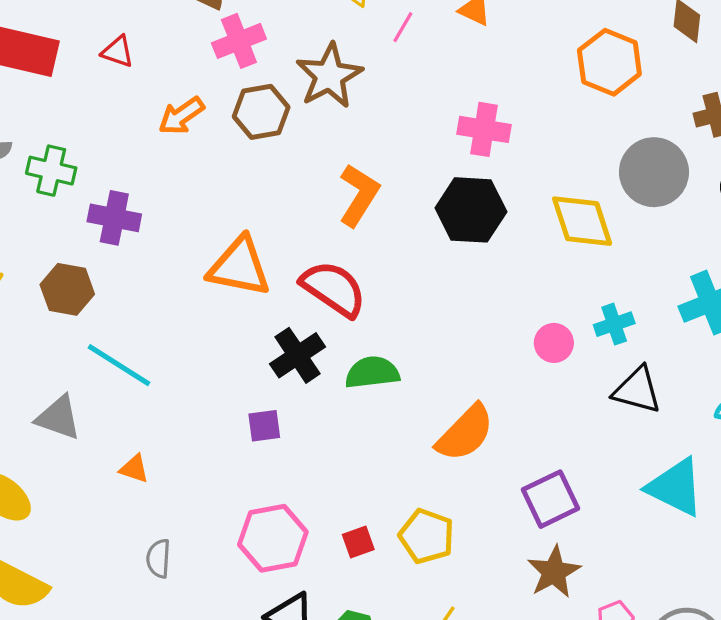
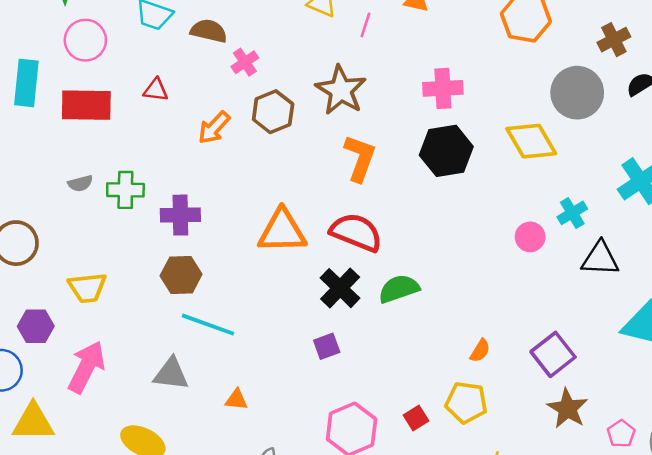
pink cross: (239, 41) -> (245, 62), size x0.7
brown star: (329, 76) -> (341, 90), moved
brown hexagon: (67, 289) -> (181, 275), moved
orange semicircle: (465, 433) -> (480, 351), moved, size x0.5

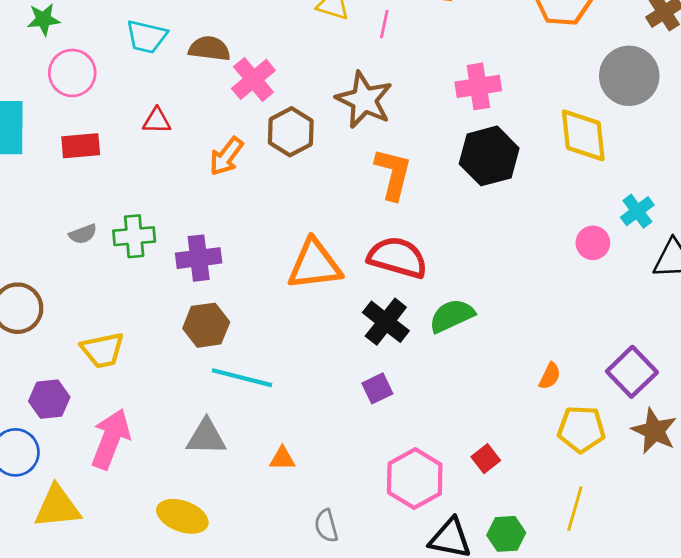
pink cross: (245, 62) -> (253, 79), size x1.4
red rectangle: (86, 105) -> (81, 146), size x0.7
yellow diamond: (531, 141) -> (583, 135), turned 30
yellow pentagon: (466, 403) -> (581, 429), moved

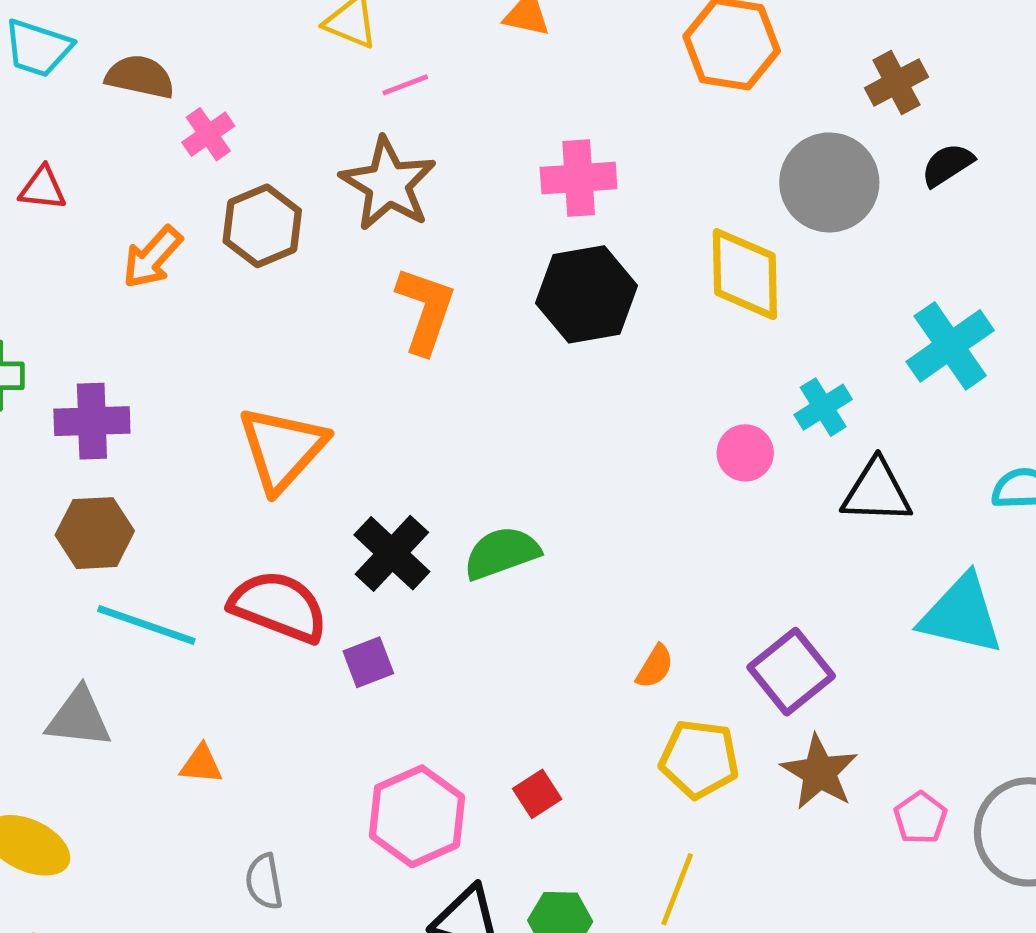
pink line: (384, 24) -> (405, 85), moved, turned 52
pink cross: (253, 79) -> (208, 134), size x0.7
red semicircle: (398, 257) -> (279, 606), moved
orange triangle: (314, 265) -> (282, 449), turned -46

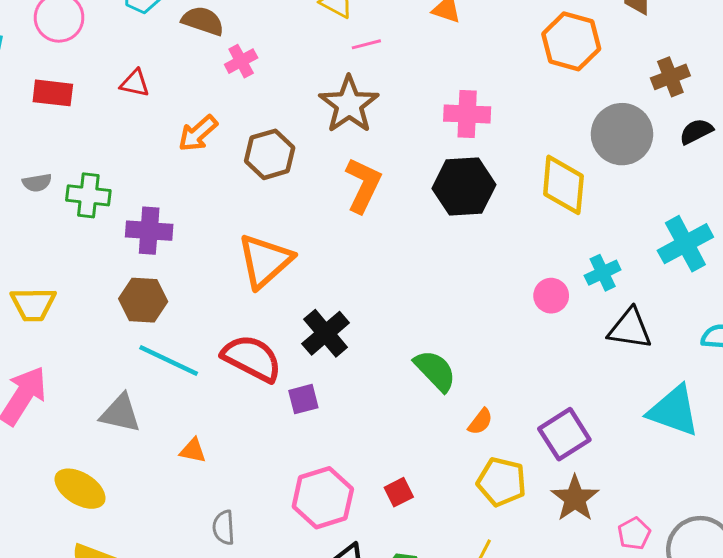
brown hexagon: (262, 226) -> (270, 154), moved
green semicircle: (502, 553) -> (435, 371), moved, turned 60

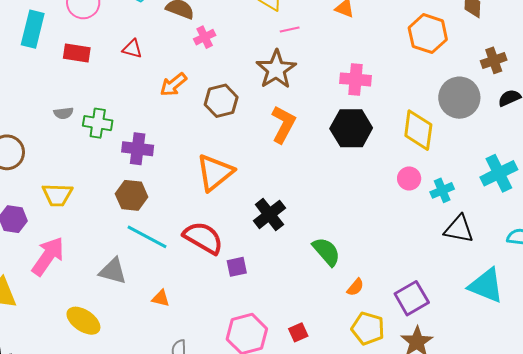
pink circle: (551, 296) -> (409, 178), moved
black cross: (326, 333) -> (269, 214), moved

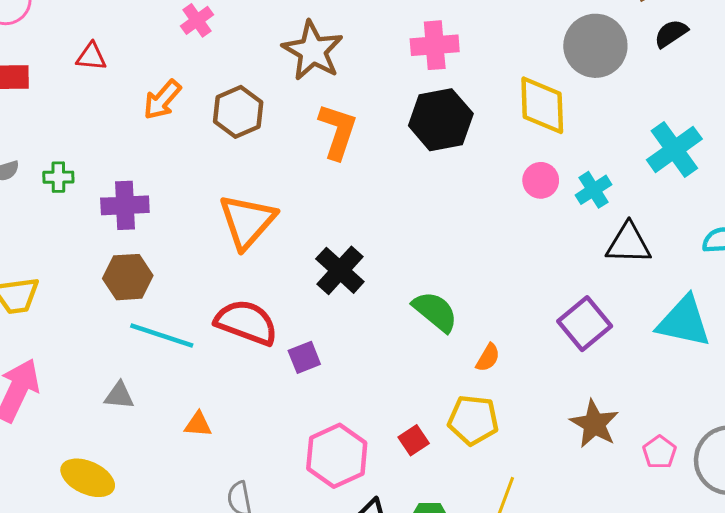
green cross: (98, 123) -> (58, 177), size x0.7
gray triangle: (113, 271) -> (119, 396), size x0.7
purple square: (412, 298) -> (585, 324), moved
yellow pentagon: (368, 328) -> (473, 420), moved

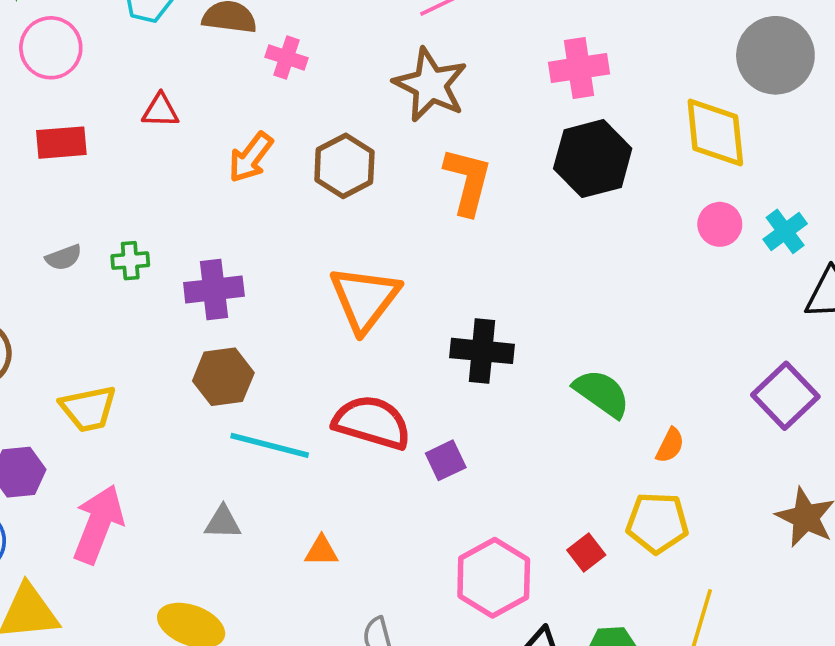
pink cross: (197, 20) -> (287, 57), turned -32
black cross: (340, 270) -> (482, 351), turned -33

